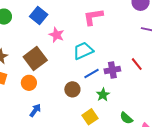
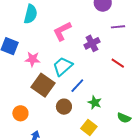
brown square: (35, 59) -> (43, 85), moved
purple cross: (112, 70) -> (92, 43), moved

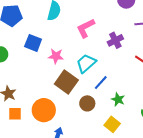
orange circle: (20, 113) -> (44, 110), size x1.5

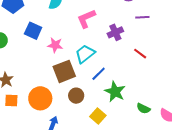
brown square: (66, 82) -> (64, 71), turned 30
green star: (118, 99) -> (115, 92), size x1.5
brown circle: (87, 103) -> (76, 96), moved
yellow square: (112, 124) -> (98, 116), moved

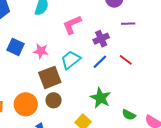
blue square: (33, 31) -> (16, 47), moved
blue line: (99, 74) -> (100, 62), moved
brown circle: (76, 96) -> (54, 100), moved

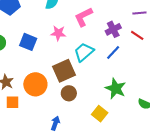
pink star: (41, 51) -> (58, 33), moved
red line: (126, 60) -> (137, 35), moved
orange circle: (26, 104) -> (35, 84), moved

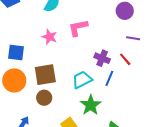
purple cross: (113, 29) -> (102, 58), moved, turned 35
blue square: (28, 42) -> (16, 52), moved, turned -30
cyan trapezoid: (84, 52) -> (82, 80), moved
blue line: (113, 53) -> (109, 78), moved, turned -35

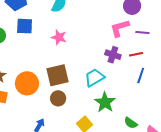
pink L-shape: (78, 28) -> (120, 28), moved
blue square: (16, 52) -> (25, 26), moved
red line: (125, 59) -> (136, 54), turned -56
blue line: (109, 78) -> (141, 75), moved

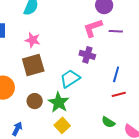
red line: (136, 54) -> (119, 94), moved
brown square: (58, 75) -> (33, 65), moved
green star: (105, 102) -> (59, 102), moved

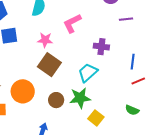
pink L-shape: (93, 28) -> (72, 23), moved
brown square: (33, 65) -> (49, 65), turned -30
green star: (59, 102) -> (80, 98), turned -30
yellow square: (62, 125) -> (96, 118), moved

